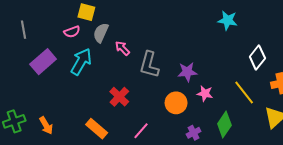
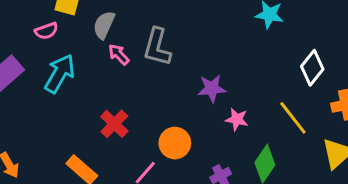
gray semicircle: (101, 33) -> (104, 25), moved
gray L-shape: (149, 65) -> (157, 47), moved
orange circle: (176, 103) -> (175, 143), moved

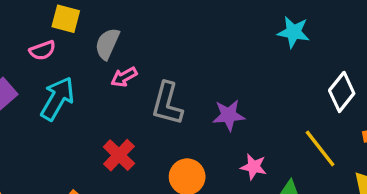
gray L-shape: (157, 47) -> (167, 104), moved
pink arrow: (119, 54) -> (124, 77), turned -75
pink star: (237, 119) -> (254, 167), moved

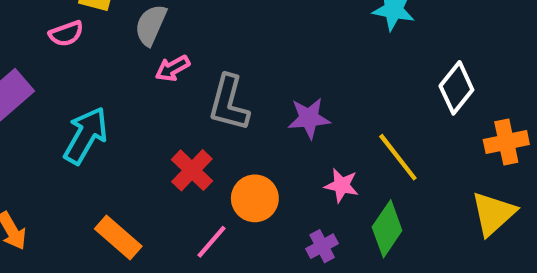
cyan arrow: (57, 99) -> (86, 136), moved
yellow line: (320, 148) -> (398, 157), moved
red cross: (119, 155) -> (192, 170), moved

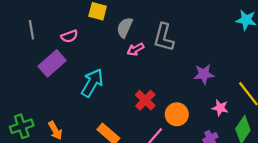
pink semicircle: (66, 34) -> (69, 36), moved
gray L-shape: (229, 103) -> (164, 37), moved

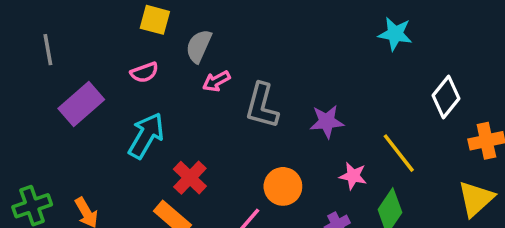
pink semicircle: (69, 36) -> (144, 72), moved
gray L-shape: (164, 37) -> (262, 106), moved
red cross: (145, 100) -> (190, 178), moved

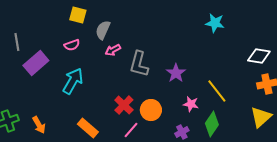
gray line: (48, 50) -> (17, 42), moved
white diamond: (446, 97) -> (259, 56), moved, turned 60
purple star: (327, 122) -> (176, 73), turned -30
red cross: (190, 178) -> (124, 105), moved

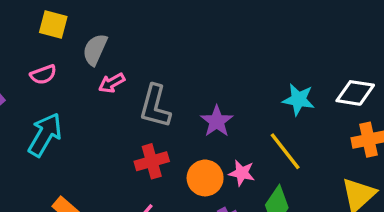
cyan star: (215, 23) -> (298, 100), moved
red cross: (124, 105) -> (152, 161), moved, turned 30
orange circle: (151, 110) -> (205, 178), moved

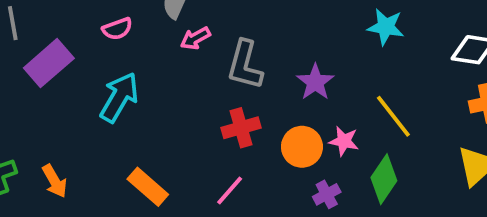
cyan star: (298, 100) -> (386, 27), moved

